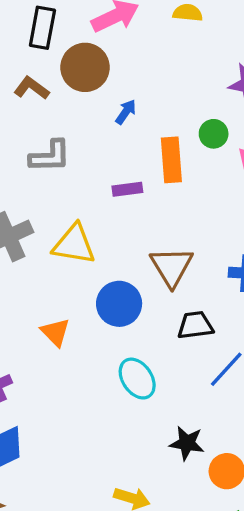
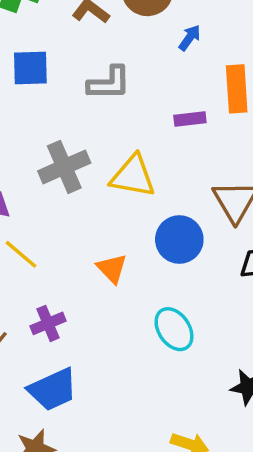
cyan ellipse: (137, 379) -> (174, 329), moved

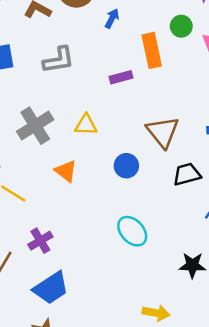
yellow triangle: (133, 176) -> (86, 125), size x0.7
blue circle: (179, 240) -> (126, 166), size x0.7
orange triangle: (112, 268) -> (66, 171), moved

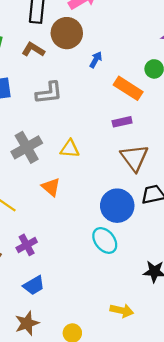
orange rectangle: (152, 50) -> (128, 88), turned -48
purple rectangle: (121, 77) -> (122, 122), moved
blue circle: (126, 166) -> (117, 206), moved, size x1.6
blue trapezoid: (51, 288) -> (34, 285), size x0.7

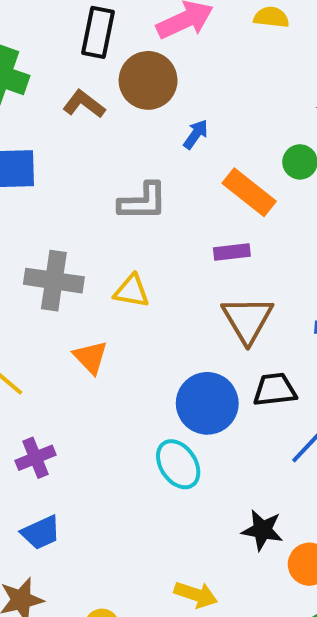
gray L-shape: (49, 93) -> (143, 202), moved
gray cross: (27, 147) -> (54, 281), turned 32

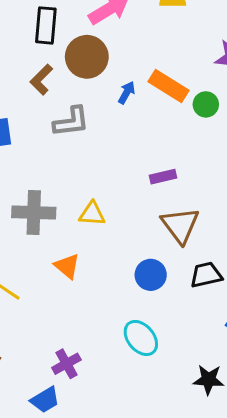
brown L-shape: (84, 104) -> (41, 80), turned -76
orange rectangle: (249, 192) -> (168, 86), moved
gray L-shape: (143, 202) -> (71, 122), moved
blue circle: (207, 403) -> (151, 275), moved, size x0.7
purple cross: (36, 458) -> (66, 364), moved

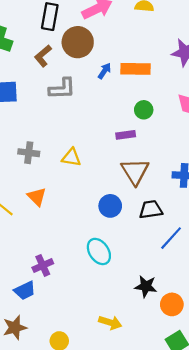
orange rectangle: (168, 86) -> (136, 69), turned -36
green circle: (206, 104) -> (144, 110), moved
gray cross: (34, 213) -> (29, 153), size x0.7
orange triangle: (67, 266) -> (37, 197), moved

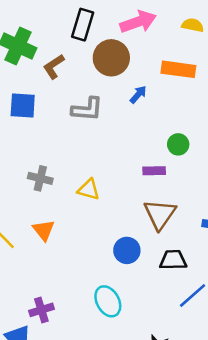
brown L-shape: (43, 56) -> (54, 66), moved
orange rectangle: (136, 69) -> (178, 69), moved

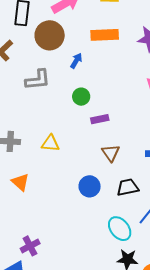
green circle: (178, 144) -> (81, 97), moved
brown triangle: (160, 214) -> (111, 153), size x0.7
cyan ellipse: (108, 301) -> (120, 229), moved

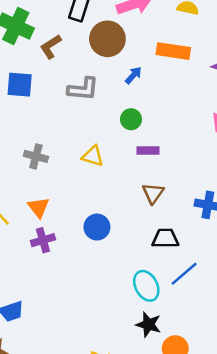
yellow triangle: (50, 143) -> (93, 156), moved
blue circle: (90, 186) -> (97, 227), moved
purple cross: (30, 246) -> (43, 240), moved

